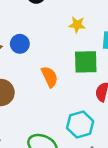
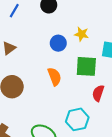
blue circle: (20, 44) -> (58, 43), moved

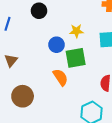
green square: (86, 66) -> (76, 58), moved

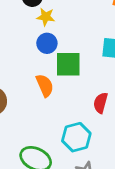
yellow star: (76, 31) -> (46, 17), moved

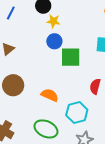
orange semicircle: (45, 85) -> (50, 95), moved, turned -42

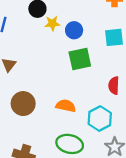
blue circle: (54, 41) -> (74, 30), moved

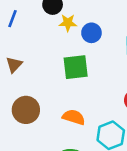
green square: (80, 59) -> (76, 67), moved

